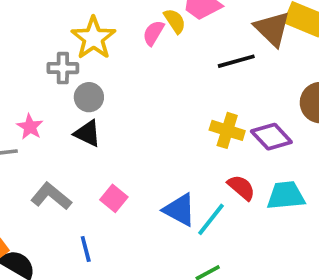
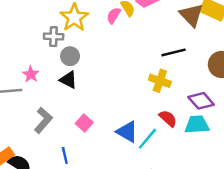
black line: (236, 61) -> (174, 52), moved
purple diamond: (271, 137) -> (201, 101), moved
gray L-shape: (51, 196) -> (43, 120), turned 90

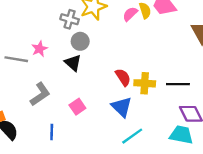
black line: (174, 52) -> (178, 84), moved
yellow cross: (160, 81) -> (145, 83), moved, turned -30
red semicircle: (168, 118) -> (123, 77), moved
blue triangle: (127, 132) -> (122, 107), moved

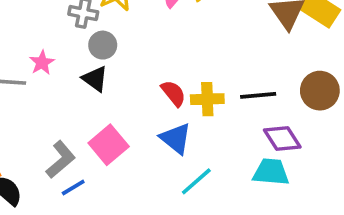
gray L-shape: (40, 94) -> (61, 160), moved
pink square: (77, 107) -> (109, 145), size x1.5
blue line: (52, 132) -> (73, 187), turned 63

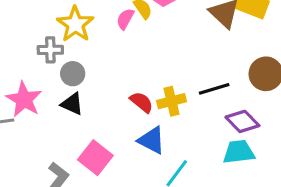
pink star: (42, 63) -> (24, 99), size x1.6

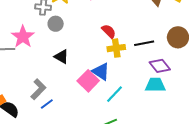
red semicircle: (142, 102) -> (109, 31), moved
black triangle: (72, 104) -> (61, 57), moved
pink square: (95, 158) -> (88, 81), moved

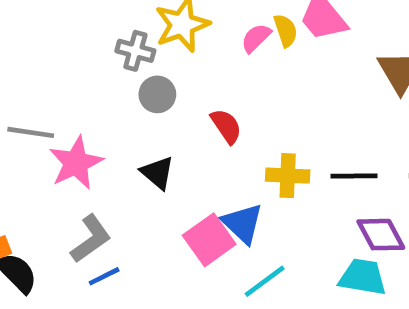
red semicircle: (109, 31) -> (226, 126), moved
pink star: (23, 37) -> (76, 163), moved

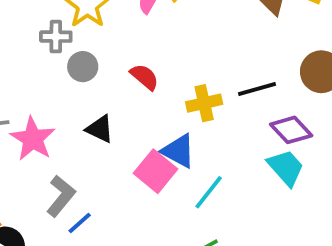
cyan trapezoid: (363, 277) -> (286, 168), turned 54

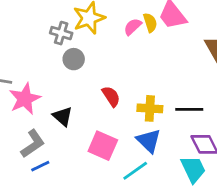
red semicircle: (144, 77) -> (111, 96), moved
black triangle: (100, 129) -> (63, 116), moved
blue triangle: (178, 151) -> (149, 141), moved
pink square: (155, 171) -> (103, 146), turned -32

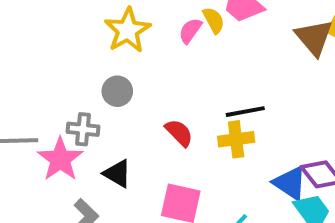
gray cross: (61, 33) -> (83, 129), moved
black line: (189, 109) -> (245, 112), moved
blue triangle: (149, 141) -> (290, 183), moved

